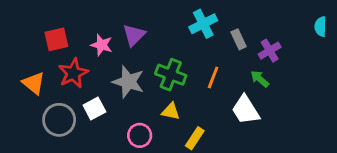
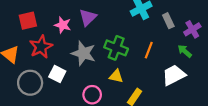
white square: (94, 109) -> (57, 74), turned -35
white trapezoid: (246, 110) -> (174, 75), turned 95

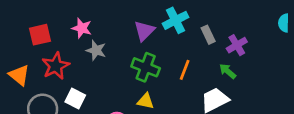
purple triangle: (88, 17) -> (144, 31), moved
pink star: (63, 25) -> (82, 28), moved
gray star: (83, 53) -> (96, 50), moved, size x0.7

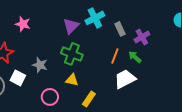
gray star: (96, 50) -> (40, 65), moved
orange line: (185, 70) -> (115, 56), moved

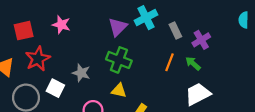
white trapezoid: (125, 79) -> (198, 94), moved

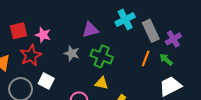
pink star: (61, 25) -> (43, 35), moved
purple triangle: (118, 27) -> (90, 30), moved, turned 30
gray rectangle: (175, 31) -> (151, 31), size x1.5
gray star: (81, 73) -> (72, 53), moved

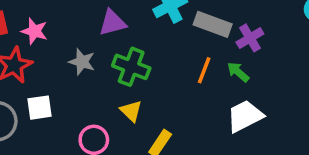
gray rectangle: (151, 31) -> (213, 24), turned -45
white square: (46, 81) -> (40, 108), turned -35
yellow triangle: (102, 83) -> (131, 111), turned 32

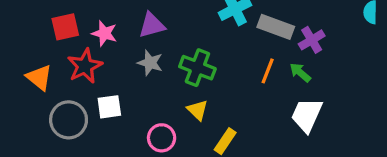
purple triangle: (112, 23) -> (152, 25), moved
white trapezoid: (245, 116) -> (307, 115), turned -39

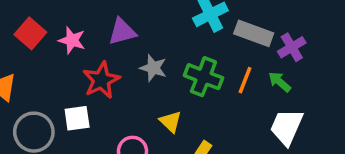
red square: (65, 27) -> (30, 33), turned -36
gray star: (150, 63) -> (153, 68), moved
red star: (85, 66) -> (101, 80), moved
green cross: (197, 68) -> (203, 77), moved

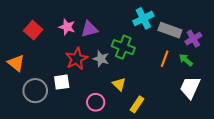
pink star: (72, 40) -> (67, 27), moved
gray star: (153, 68) -> (101, 59), moved
green cross: (203, 77) -> (123, 47), moved

